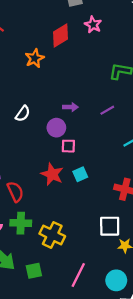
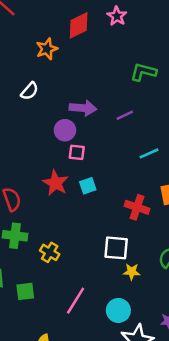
purple arrow: (70, 107) -> (83, 108), size x1.5
white semicircle: (23, 114) -> (30, 91), moved
yellow cross: (52, 235) -> (50, 252), size x0.7

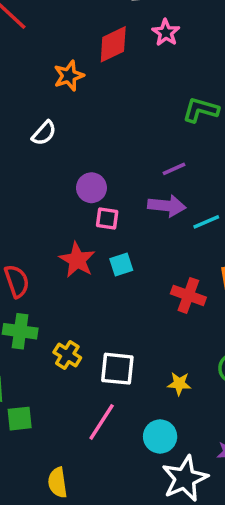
purple arrow: (83, 108) -> (167, 206), moved
white square: (116, 248) -> (117, 369), moved
green square: (25, 291) -> (20, 419), moved

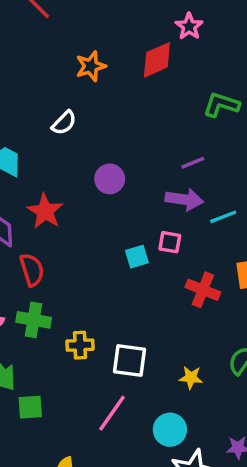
red diamond: (113, 44) -> (157, 60), moved
pink square: (107, 219) -> (170, 242), moved
red star: (77, 260) -> (45, 211), moved
yellow cross: (67, 355) -> (80, 345), turned -36

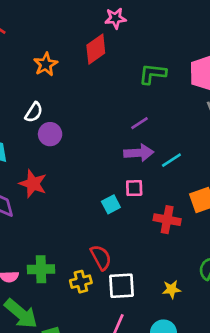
pink star: (189, 26) -> (115, 18), turned -30
purple circle: (110, 179) -> (50, 134), moved
red semicircle: (32, 270) -> (101, 257), moved

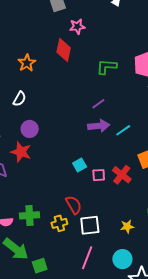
red diamond: (96, 49) -> (64, 50), turned -40
purple circle: (50, 134) -> (30, 129), moved
pink square: (134, 188) -> (99, 175), moved
red cross: (167, 220) -> (122, 175), turned 30

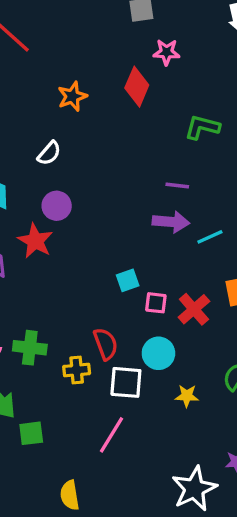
purple line: (98, 104) -> (177, 185), turned 32
cyan circle: (122, 259) -> (158, 353), moved

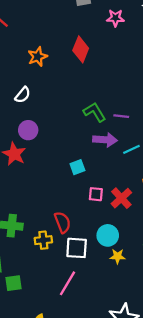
pink star: (166, 52) -> (115, 18), moved
green L-shape: (202, 127) -> (95, 112), moved, turned 45
purple line: (177, 185) -> (121, 116), moved
cyan square: (128, 280) -> (77, 167), moved
cyan circle: (158, 353) -> (108, 235), moved

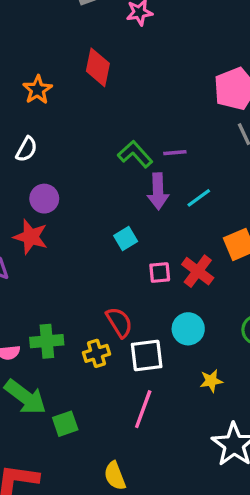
purple arrow: (105, 140) -> (158, 191), turned 95
yellow star: (118, 256) -> (211, 381), moved

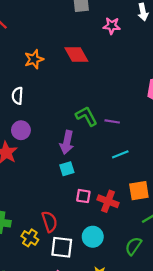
red diamond: (98, 67) -> (76, 54), turned -55
white semicircle: (27, 149) -> (17, 96), turned 140
purple arrow: (158, 191) -> (67, 142), moved
red cross: (198, 271) -> (108, 201), turned -30
yellow cross: (96, 353) -> (30, 238), turned 35

